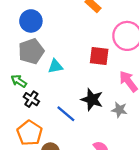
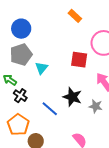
cyan triangle: (55, 66) -> (41, 68), turned -40

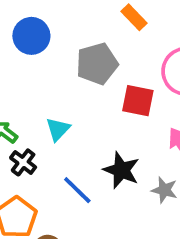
gray pentagon: (21, 55) -> (97, 64), moved
cyan triangle: (41, 68) -> (58, 129), moved

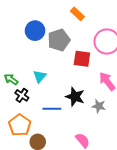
blue circle: (31, 36) -> (35, 31), moved
blue line: (77, 190) -> (52, 109), turned -42

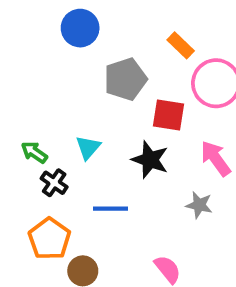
orange rectangle: (77, 14) -> (181, 45), moved
blue circle: (35, 31) -> (80, 28), moved
black star: (75, 97) -> (150, 160), moved

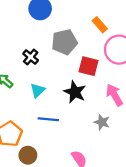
cyan triangle: (88, 147) -> (37, 90), moved
black cross: (54, 183) -> (31, 57), moved

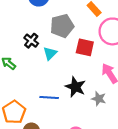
cyan triangle: (37, 90) -> (50, 53), moved
black star: (75, 92) -> (75, 87), moved

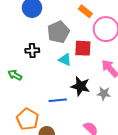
black cross: (31, 41) -> (32, 50), turned -32
cyan triangle: (50, 53) -> (65, 60), moved, turned -40

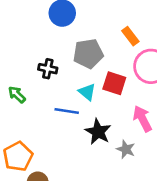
blue line: (58, 100) -> (67, 111), moved

